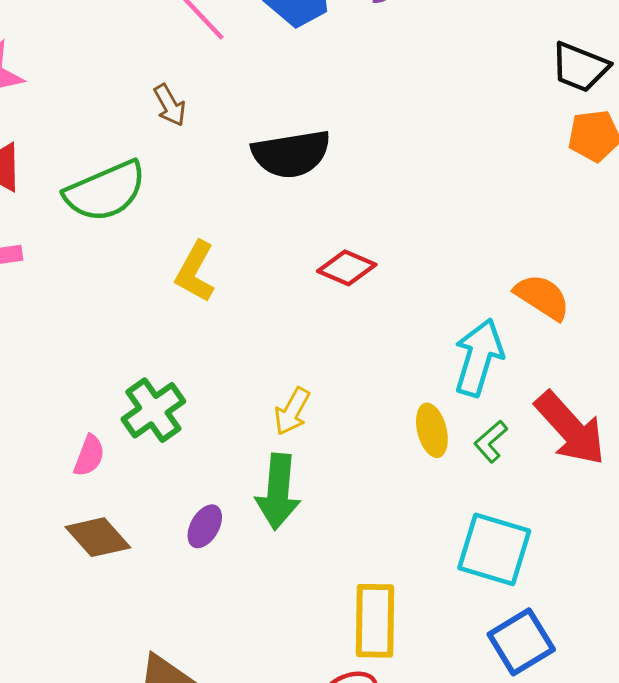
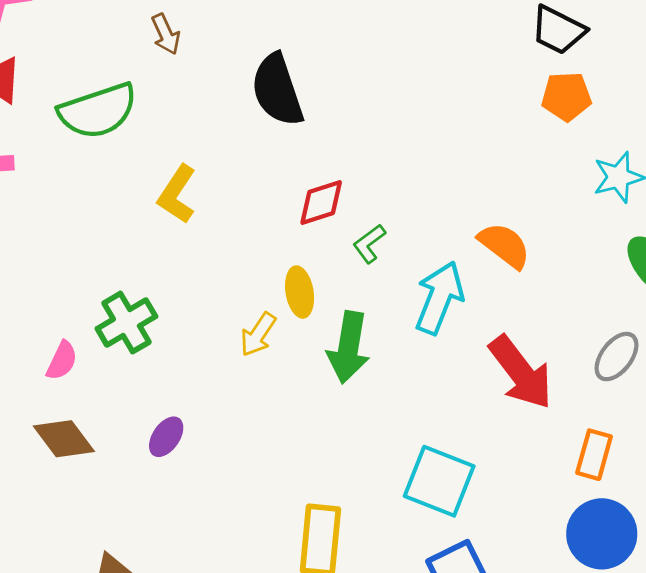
black semicircle: (291, 154) -> (277, 90), turned 76
red diamond: (347, 268) -> (321, 202), turned -46
yellow ellipse: (432, 430) -> (300, 292), moved
green L-shape: (491, 441) -> (369, 244), moved
green arrow: (278, 492) -> (348, 347), moved

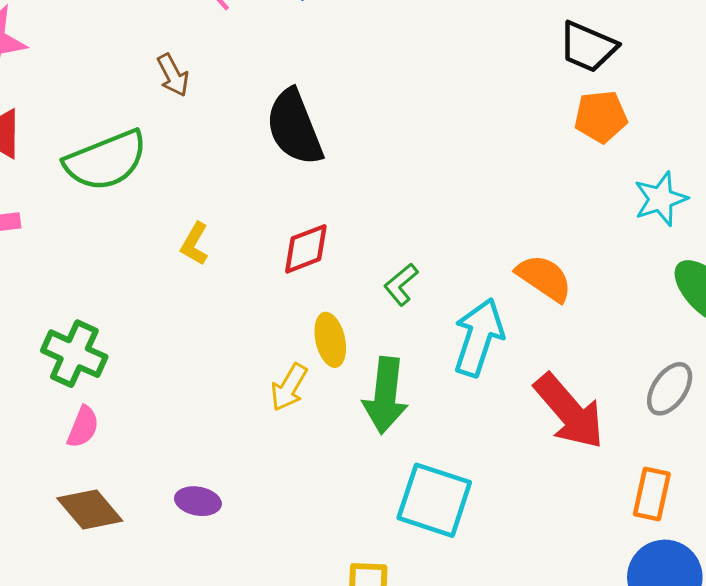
yellow L-shape: (177, 194) -> (195, 244), size x0.7
red diamond: (321, 202) -> (306, 249), moved
green cross: (126, 323) -> (74, 354), moved, turned -32
purple ellipse: (166, 437) -> (198, 501), turned 69
cyan square: (439, 481) -> (434, 500), moved

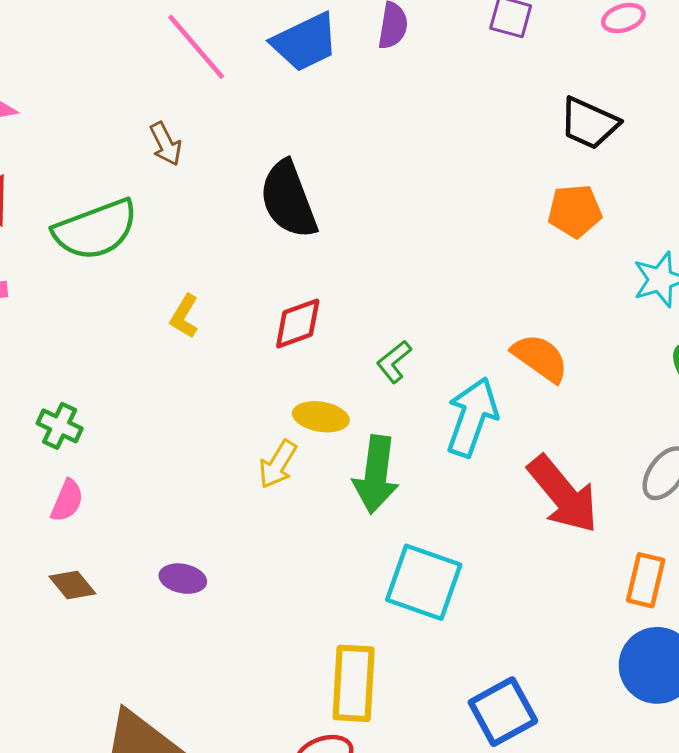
orange pentagon: (601, 117) -> (575, 211), moved
yellow ellipse: (330, 340) -> (321, 417), turned -69
green cross: (74, 354) -> (60, 426), size x0.7
brown diamond: (90, 509) -> (72, 585), size x0.7

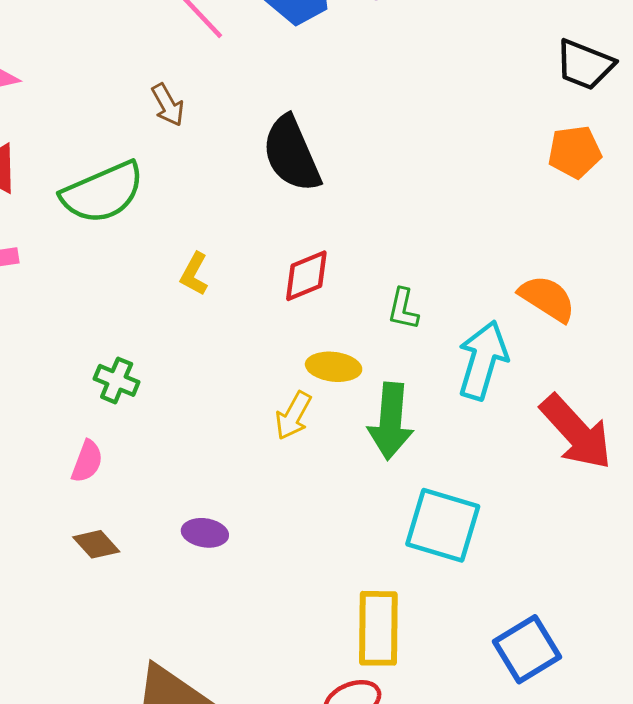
green L-shape: (394, 362) -> (403, 309), turned -36
green cross: (60, 426) -> (117, 380), moved

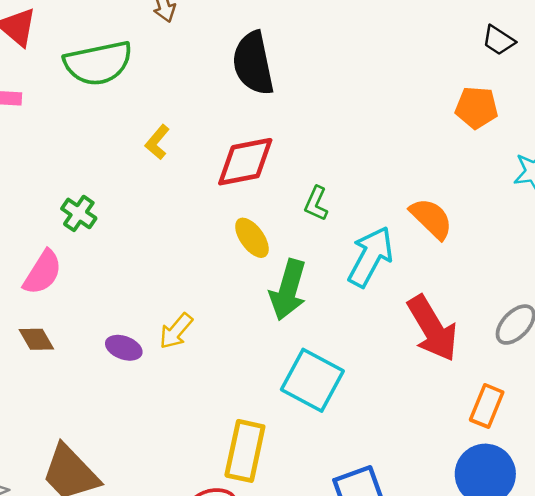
black trapezoid: (585, 65) -> (499, 40), size x0.7
red diamond: (306, 276) -> (245, 162), size x1.4
yellow ellipse: (334, 367) -> (252, 238), turned 36
yellow arrow: (293, 416) -> (176, 331), moved
pink semicircle: (87, 461) -> (43, 272), size x1.4

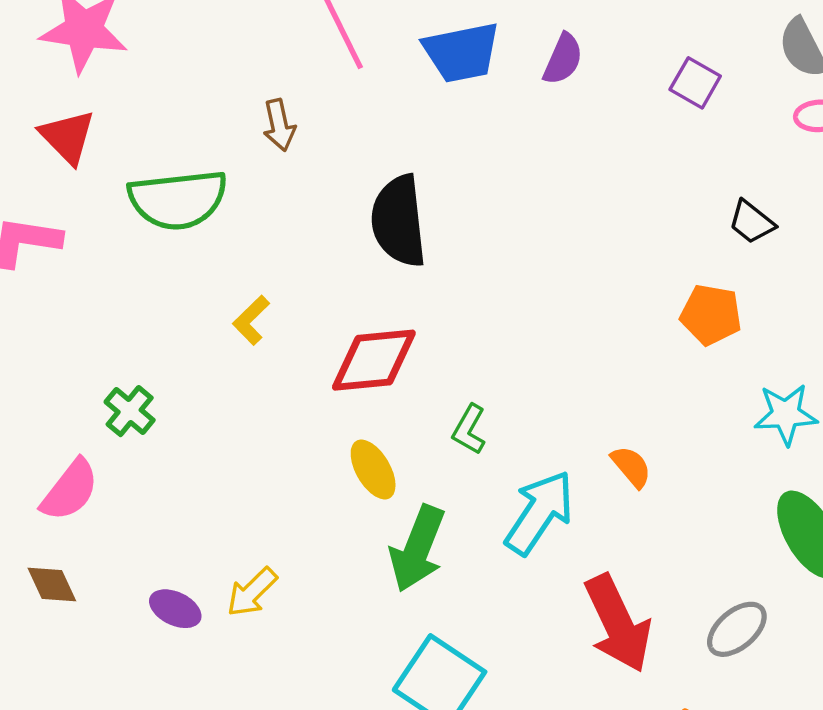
orange semicircle: (431, 218) -> (631, 467), size x0.7

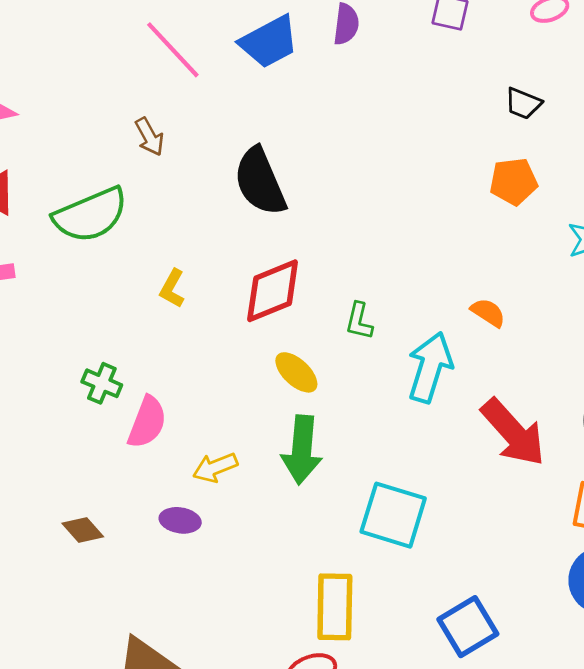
pink semicircle: (70, 490) -> (147, 422), moved
green arrow: (417, 549) -> (302, 450), moved
yellow arrow: (252, 592) -> (215, 467), moved, turned 39

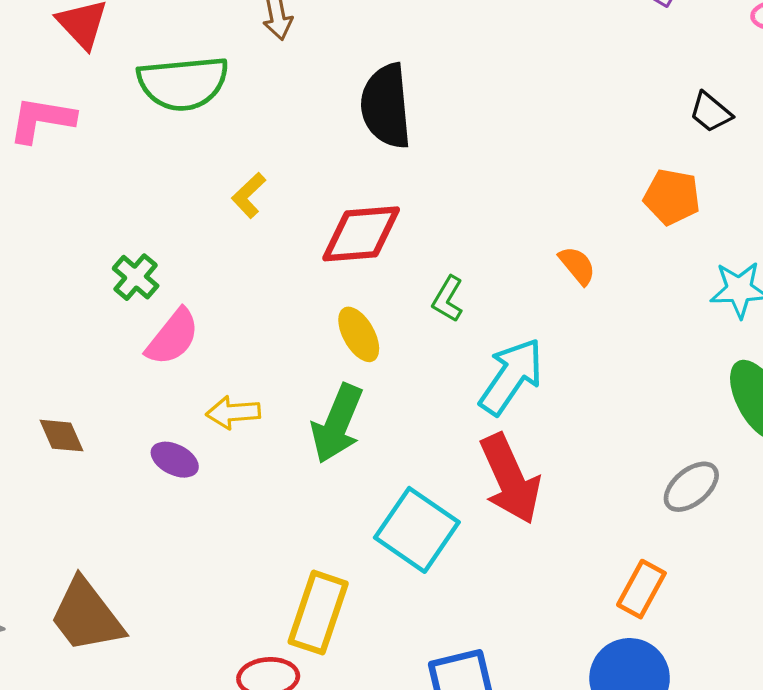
orange semicircle: (488, 313) -> (577, 266), moved
red arrow: (513, 432) -> (510, 479), moved

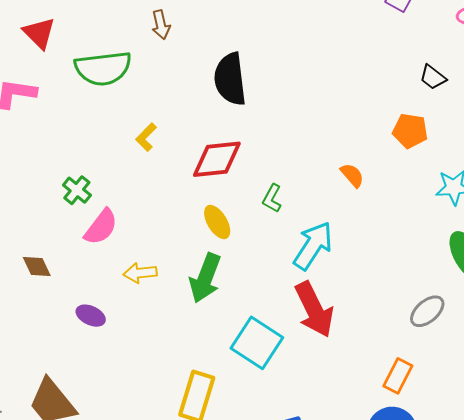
brown diamond: (61, 436) -> (37, 266), moved
purple ellipse: (175, 460) -> (91, 316), moved

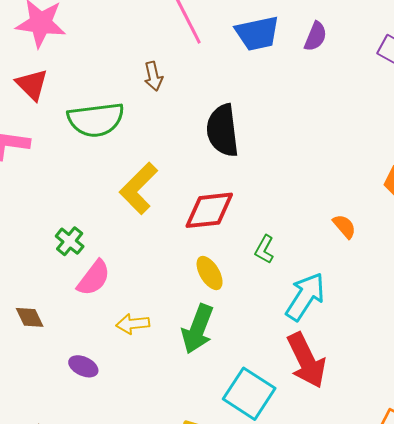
yellow L-shape: (146, 137) -> (139, 188), size x1.8

